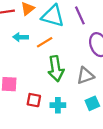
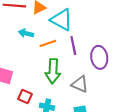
purple line: (80, 15) -> (73, 46), moved
gray triangle: (85, 76) -> (80, 84), turned 30

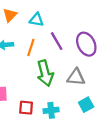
cyan triangle: (61, 20) -> (36, 20), size x0.6
orange line: (48, 43) -> (31, 48), turned -35

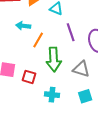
orange line: (31, 48) -> (38, 40), moved
red square: (26, 108) -> (29, 77), moved

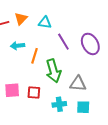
gray triangle: (81, 69) -> (78, 84), moved
cyan square: (85, 96) -> (83, 107), moved, turned 32

